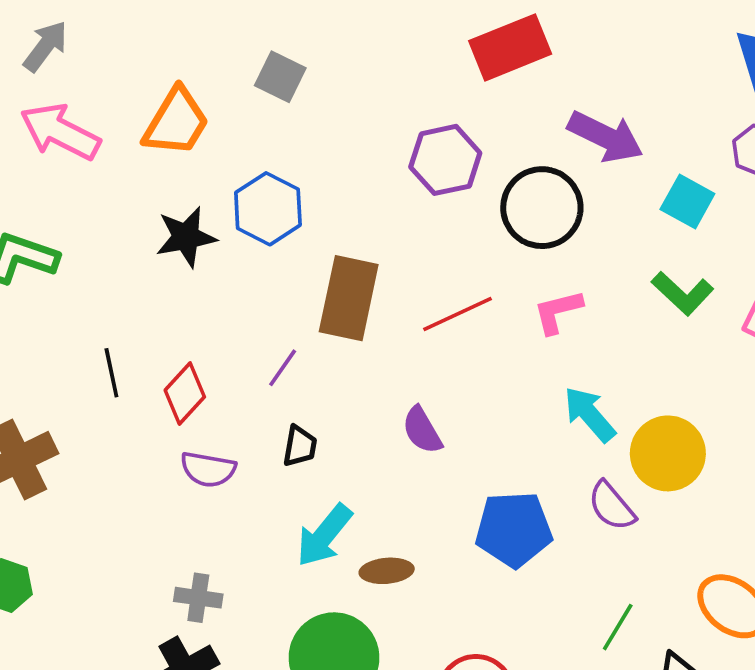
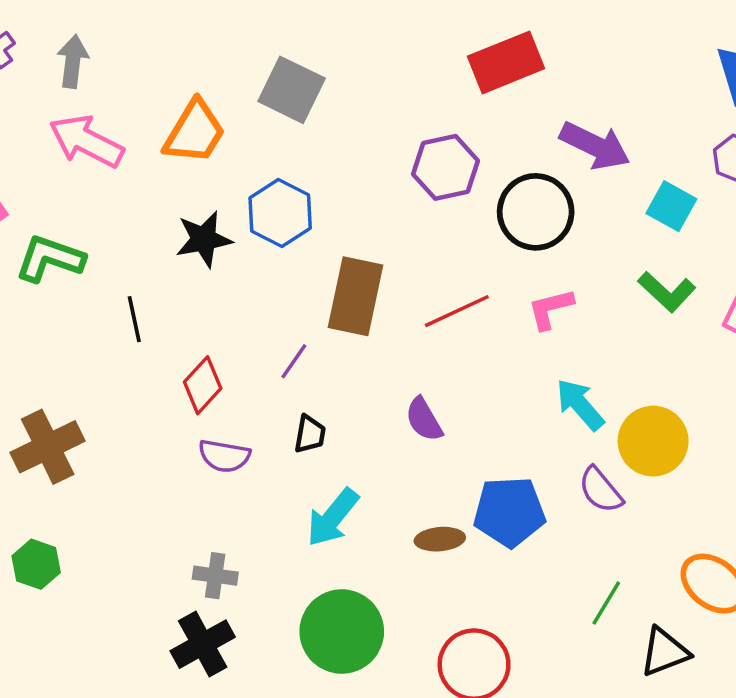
gray arrow: (45, 46) -> (73, 61), turned -30
gray square: (280, 77) -> (292, 90), size x1.4
black line: (111, 373) -> (134, 319), moved
brown ellipse: (387, 571) -> (440, 539), moved

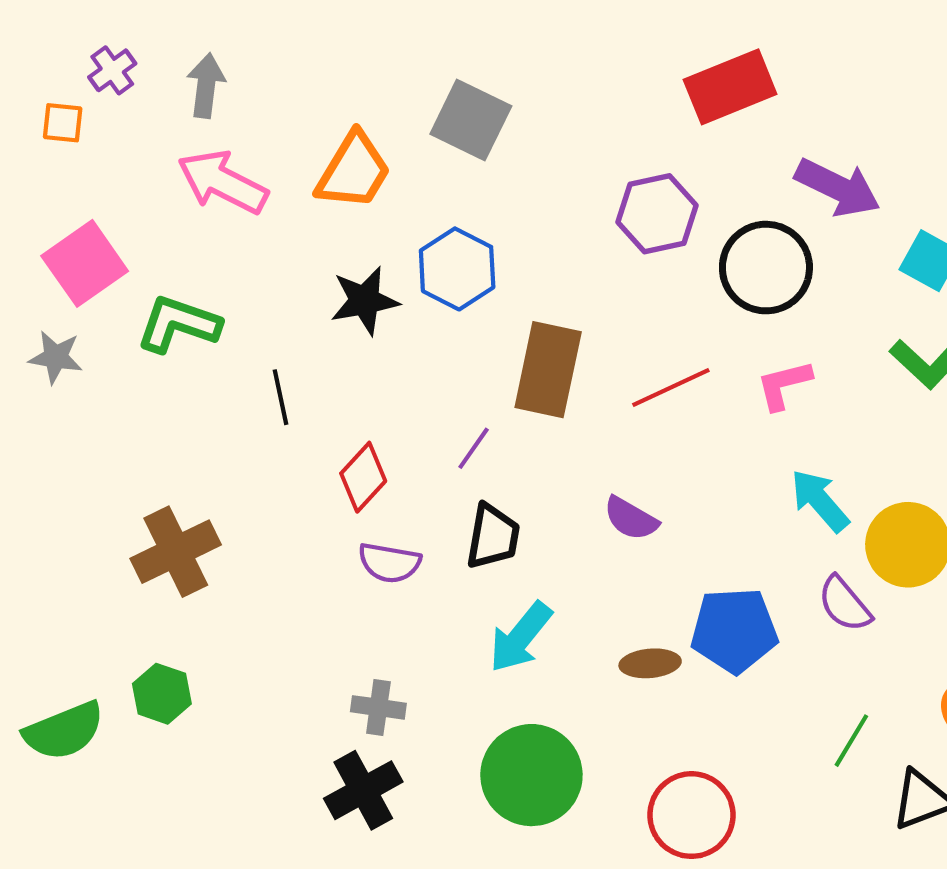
purple semicircle: (424, 419) -> (631, 519), turned -30
black trapezoid: (310, 434) -> (493, 536), size x1.4

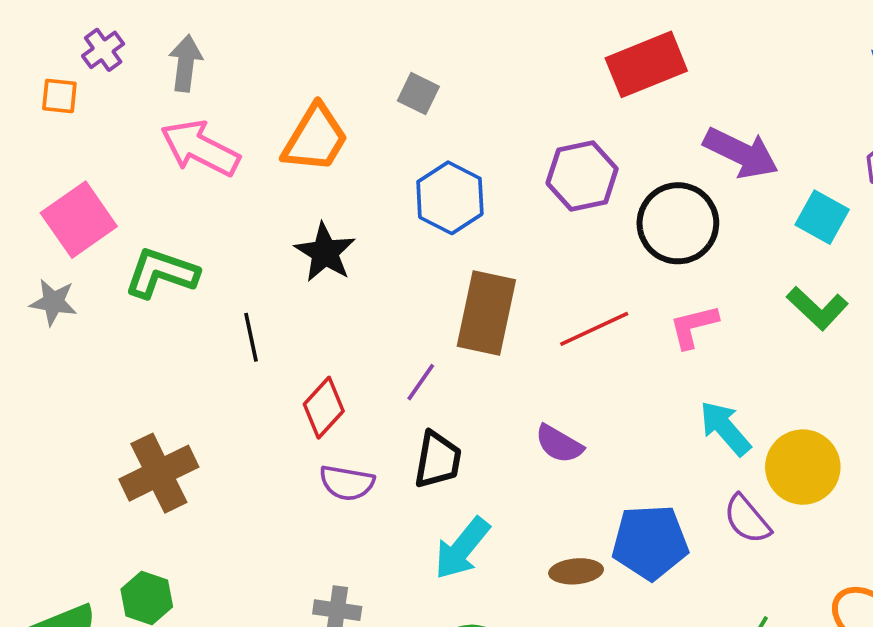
gray square: (471, 120) -> (418, 94), size x0.6
blue hexagon: (457, 269) -> (450, 198), moved
black star: (365, 301) -> (325, 252), turned -30

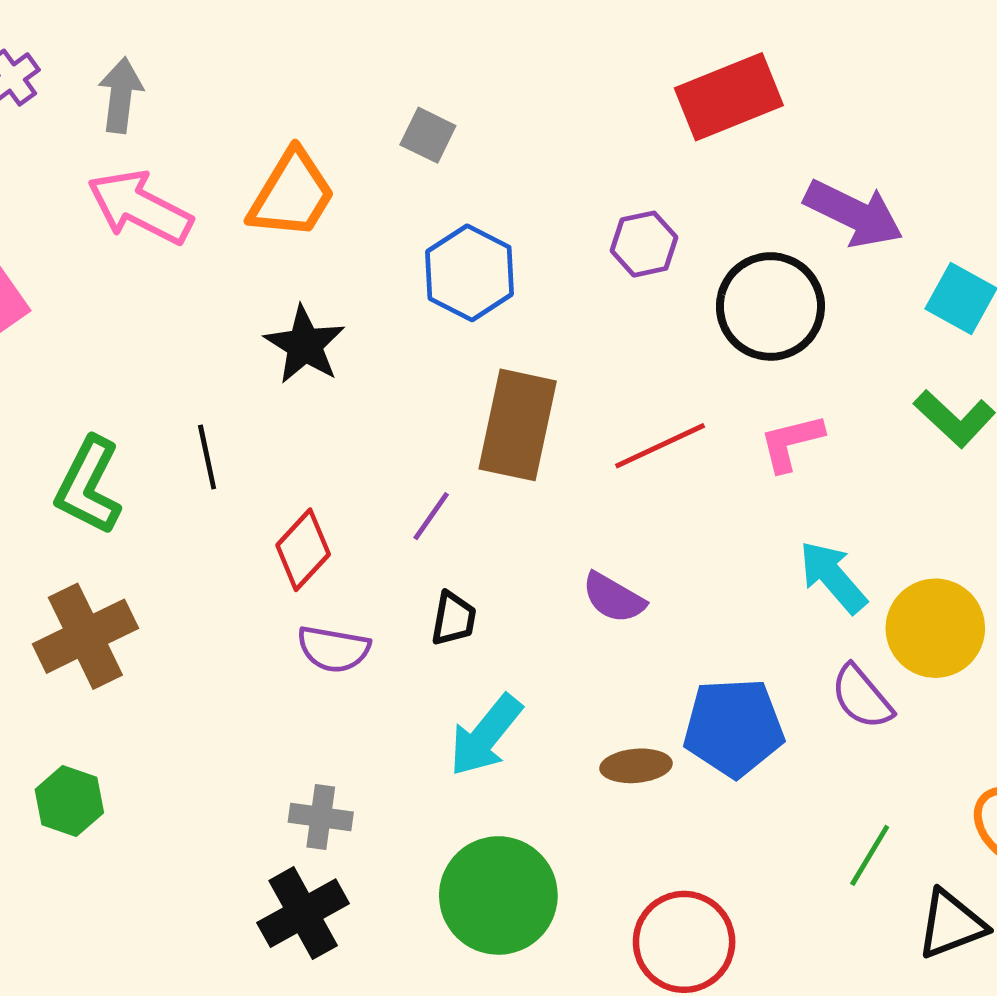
purple hexagon: (582, 176) -> (644, 244), size x0.7
green L-shape: (161, 273) -> (89, 486), moved, turned -82
black trapezoid: (438, 460) -> (454, 619), size x0.7

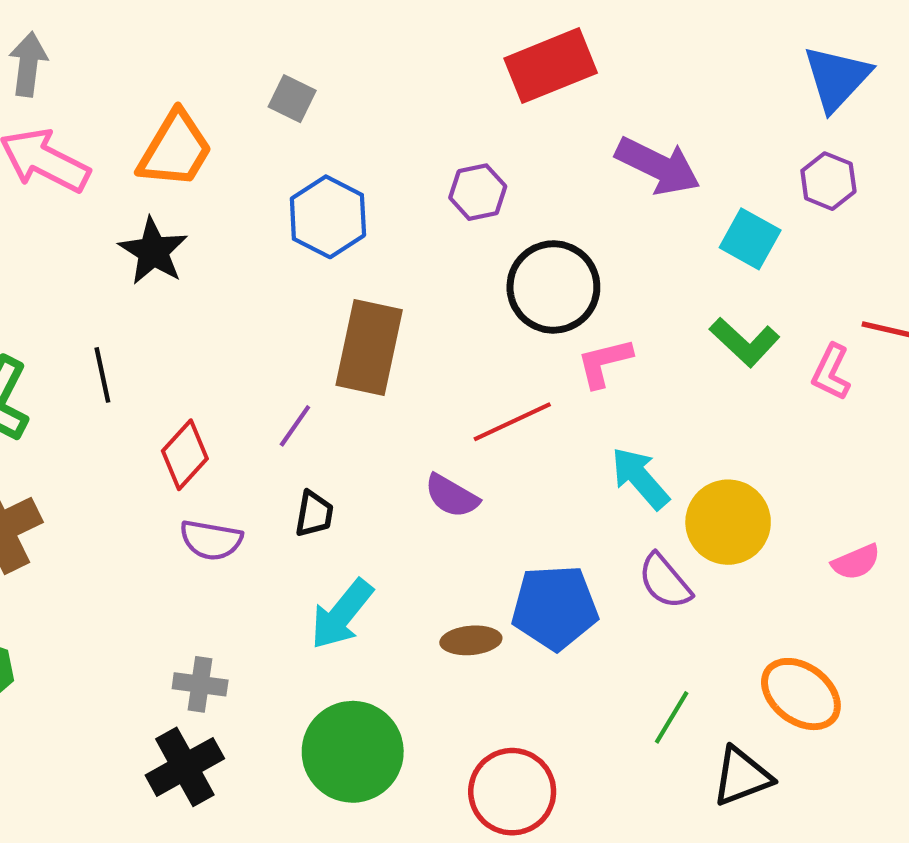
black circle: (770, 306) -> (553, 287), moved
black star: (305, 345) -> (153, 251), moved
red line: (660, 446) -> (512, 422), moved

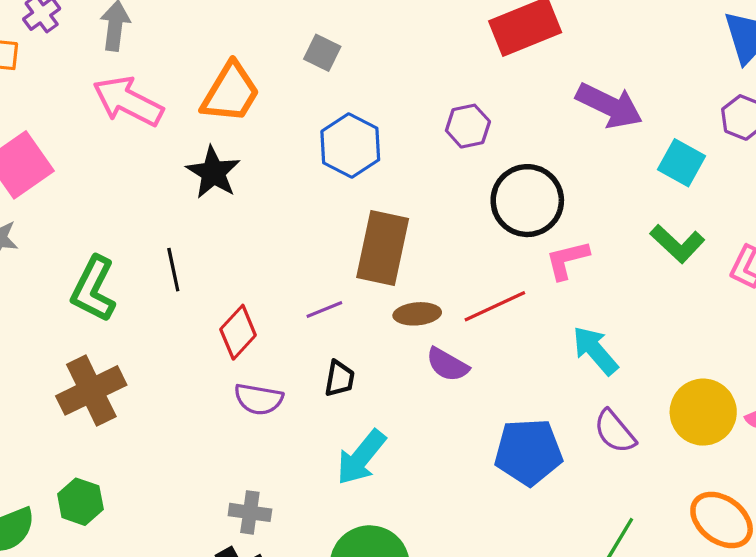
purple line: (295, 426) -> (324, 310), turned 33
yellow circle: (728, 522) -> (703, 412), moved
brown ellipse: (471, 640) -> (417, 314), moved

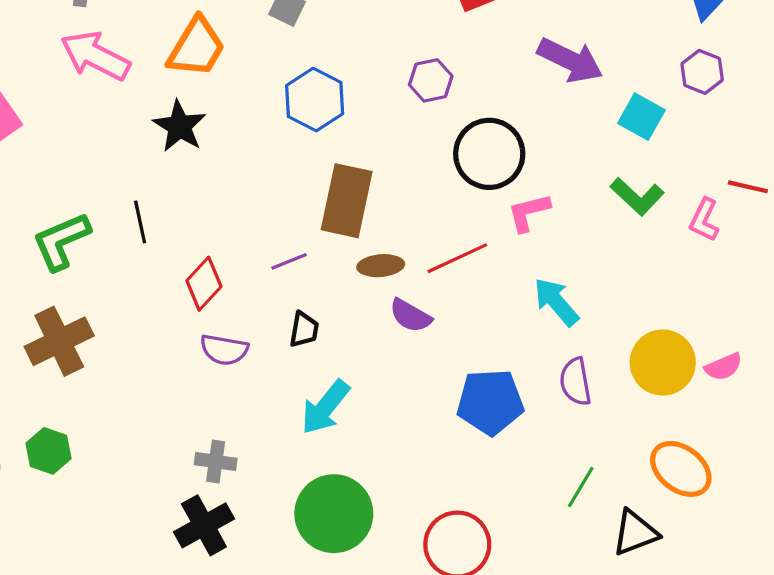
green L-shape: (93, 289) -> (61, 241), turned 40
purple semicircle: (615, 431) -> (575, 382), turned 30

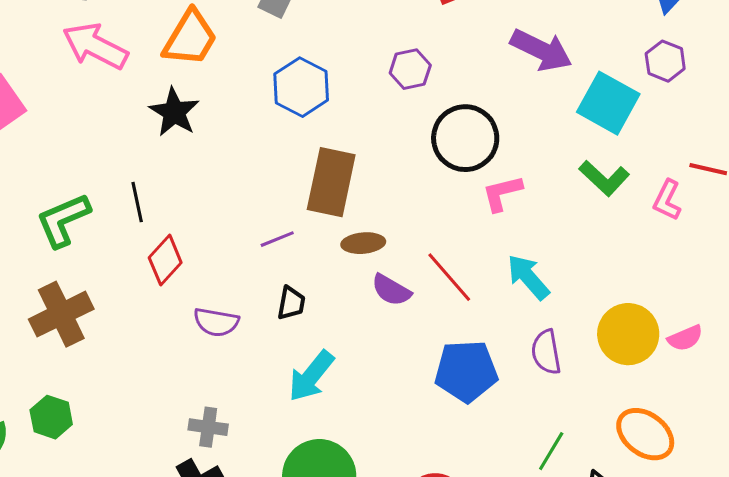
cyan square: (641, 117) -> (608, 103), size x1.4
red line: (457, 258) -> (449, 277), moved, turned 74
red diamond: (204, 284) -> (165, 260), moved

